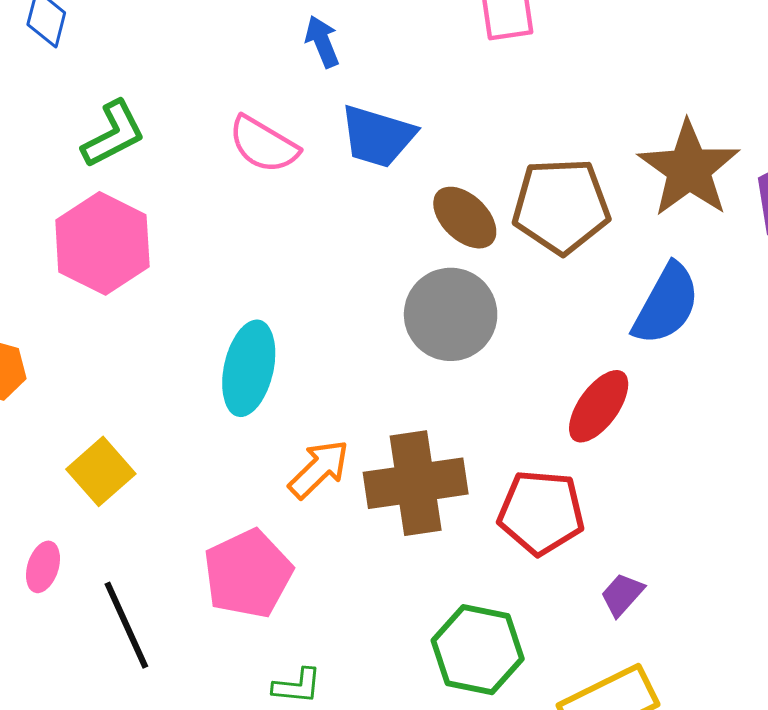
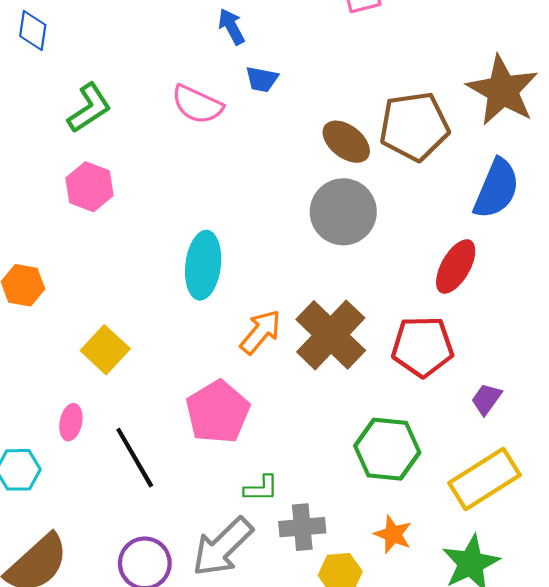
blue trapezoid: (378, 136) -> (262, 79), moved, size x0.6
pink hexagon: (102, 243) -> (90, 187), size x0.7
brown cross: (416, 483) -> (331, 335), turned -32

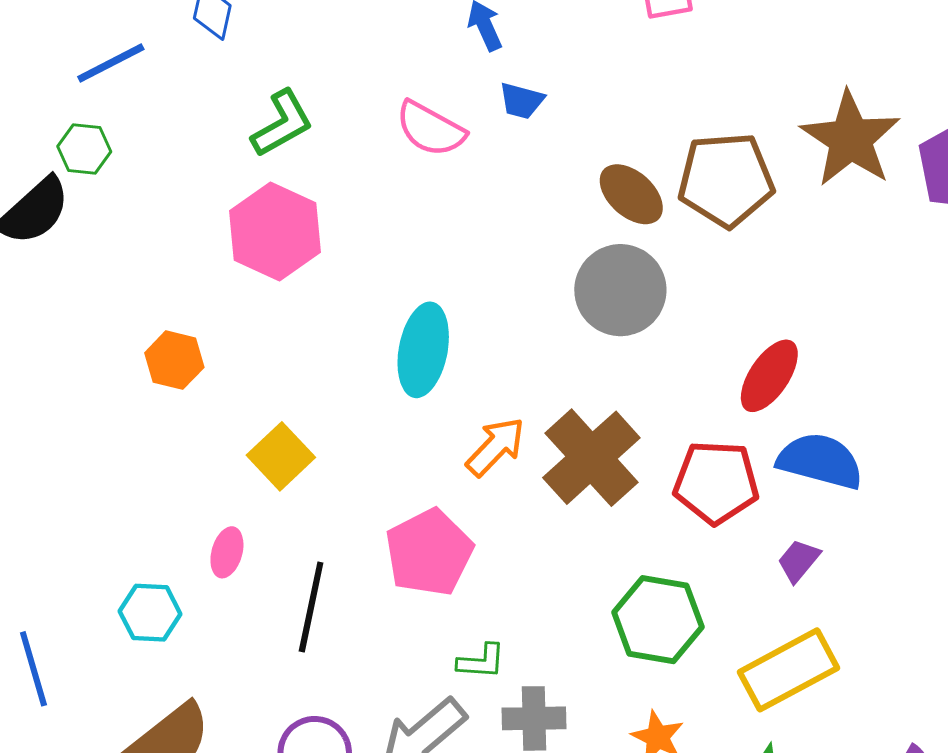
pink hexagon: (90, 187) -> (275, 232), size x1.4
blue semicircle: (496, 189) -> (820, 461), moved, turned -102
black line: (135, 458) -> (311, 607), turned 38

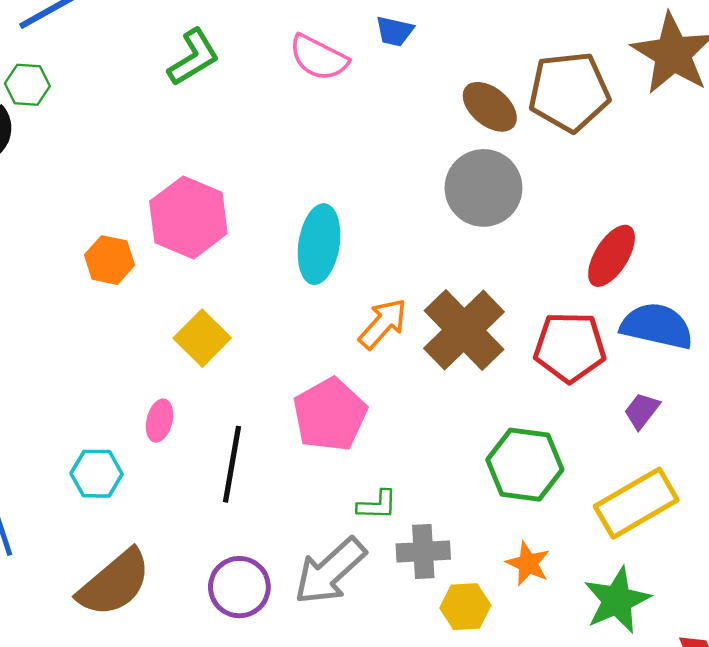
pink hexagon: (275, 232) -> (188, 217), moved

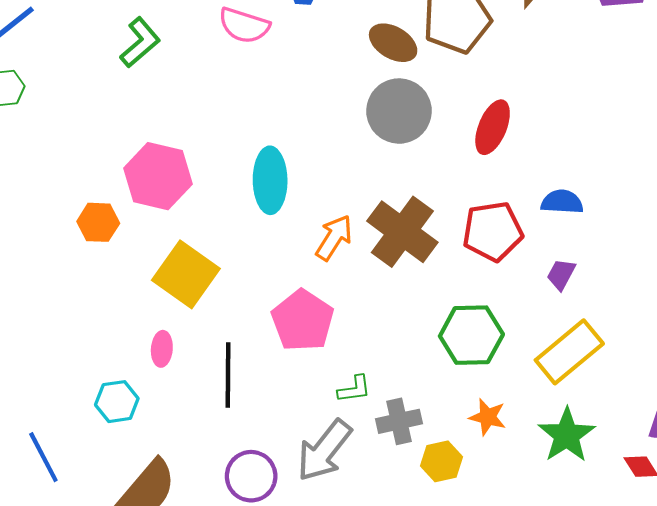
red ellipse: (612, 256) -> (493, 127), moved
blue semicircle: (657, 326) -> (562, 202), size x0.7
yellow square: (202, 338) -> (186, 274), size x1.4

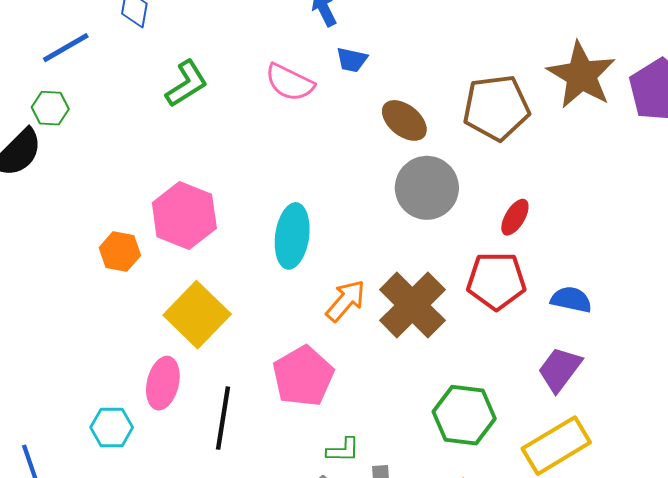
brown ellipse: (393, 43) -> (404, 120), moved
red ellipse: (493, 127) -> (515, 217), size x0.7
red pentagon: (493, 231) -> (496, 281), moved
purple trapezoid: (561, 274) -> (560, 369), size x1.5
pink ellipse: (162, 349) -> (163, 383), size x1.5

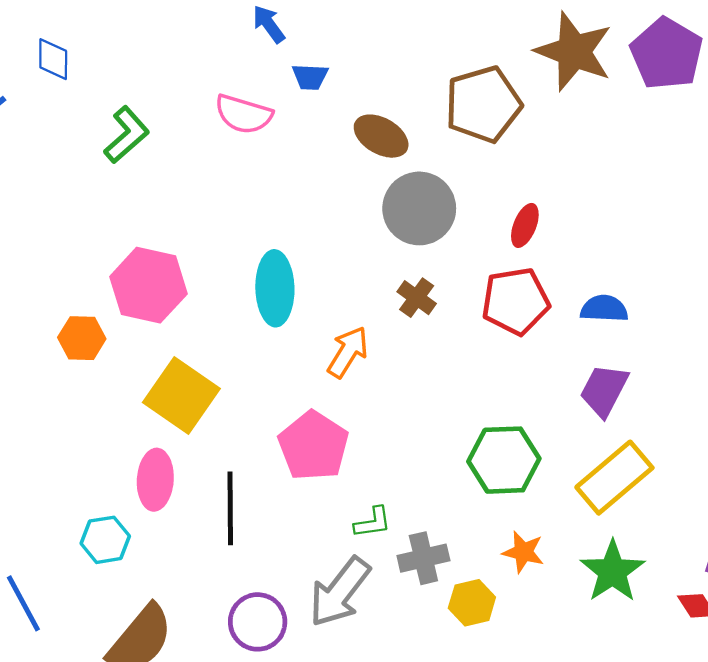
brown cross: (412, 305) -> (417, 298), moved, size x0.5

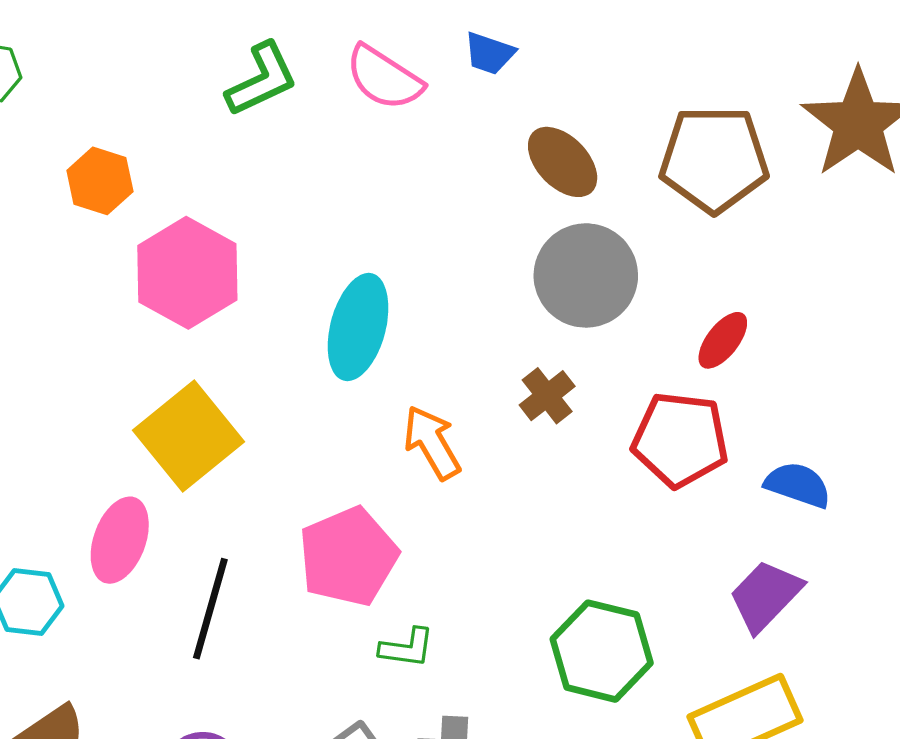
green L-shape: (127, 135) -> (262, 79), moved
orange hexagon: (82, 338) -> (100, 181), moved
orange arrow: (348, 352) -> (432, 443), turned -78
green L-shape: (373, 522) -> (407, 648), moved

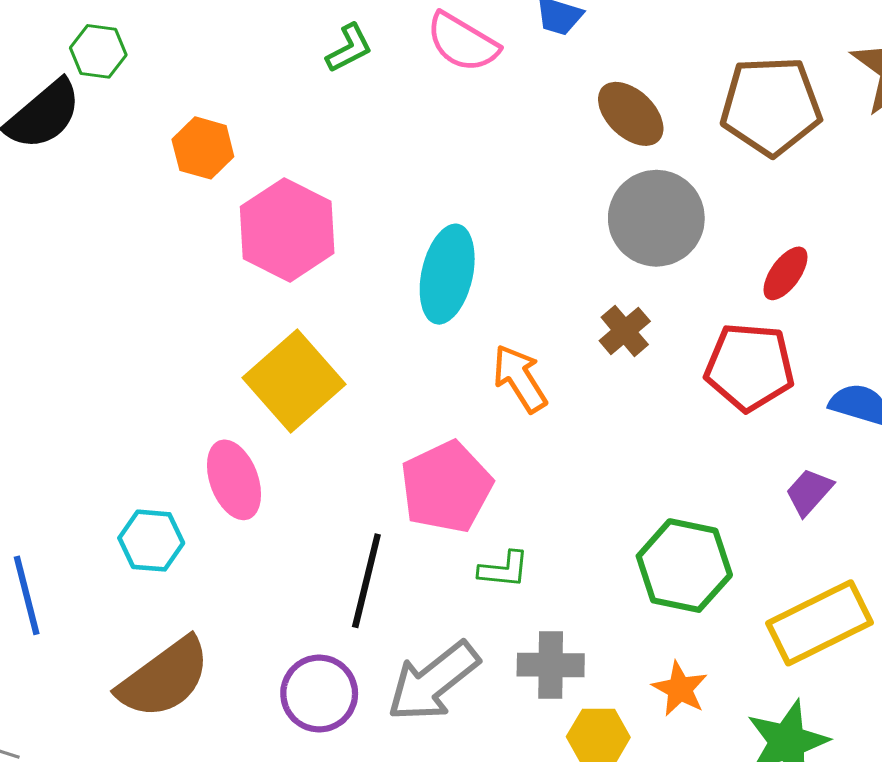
green L-shape: (262, 79) -> (349, 48), size x0.7
pink ellipse: (120, 540) -> (234, 480), turned -38
purple trapezoid: (765, 596) -> (809, 492), moved, size x0.7
black line: (210, 609) -> (366, 581), moved

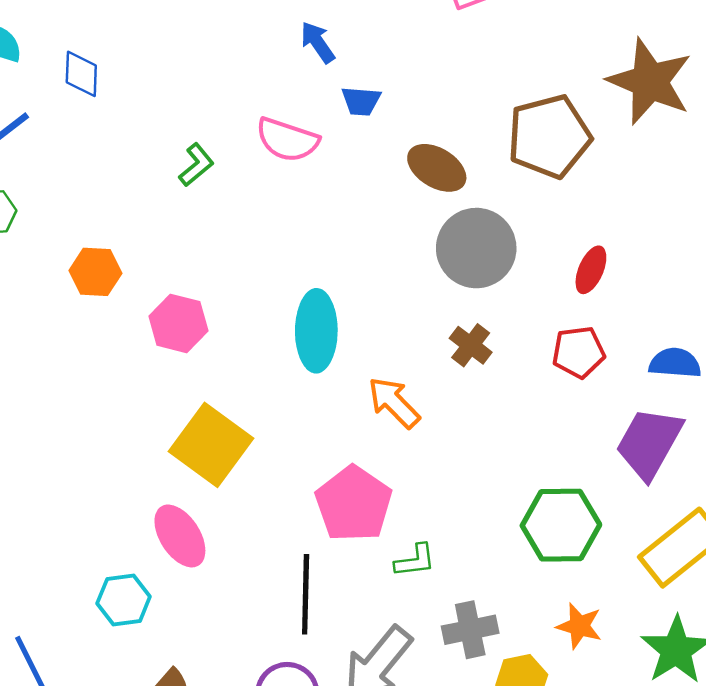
pink hexagon: (287, 230) -> (178, 323), size x0.7
red pentagon: (750, 367) -> (578, 352), size x0.7
purple trapezoid: (809, 492) -> (649, 443), size x1.8

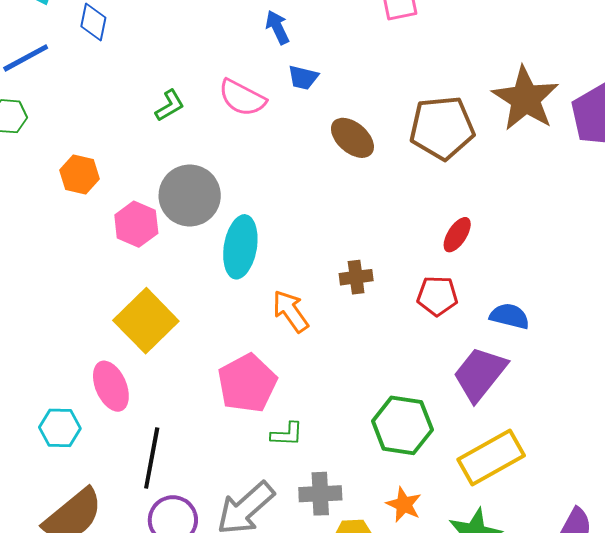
gray circle: (476, 248) -> (190, 196), moved
brown cross: (471, 345) -> (356, 277), turned 36
black line: (306, 594) -> (152, 458), moved

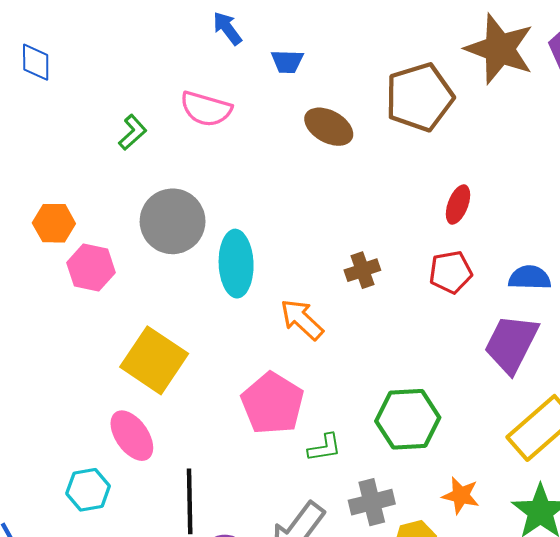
blue trapezoid: (303, 78) -> (287, 62), moved
pink hexagon: (136, 224) -> (91, 268), moved
green hexagon: (402, 425) -> (408, 419), moved

